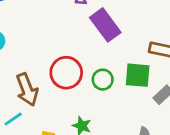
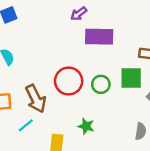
purple rectangle: (105, 25) -> (99, 37), turned -48

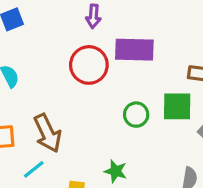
purple arrow: (79, 14) -> (93, 16), moved, turned -49
red circle: (69, 81) -> (89, 65), moved

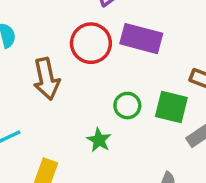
brown arrow: (48, 133) -> (46, 79), moved
green star: (116, 171) -> (99, 140), moved

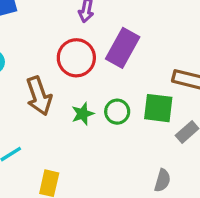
purple rectangle: (141, 39) -> (123, 48), turned -69
green star: (99, 140) -> (83, 114), moved, turned 30

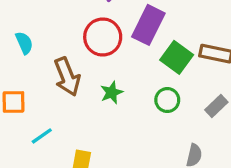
green square: (158, 108) -> (177, 57), moved, turned 32
green circle: (117, 112) -> (167, 100), moved

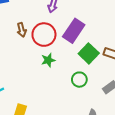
brown arrow: (67, 77) -> (22, 30), moved, size x0.6
green star: (112, 93) -> (48, 60), moved

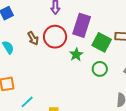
green star: (48, 60) -> (76, 55), moved

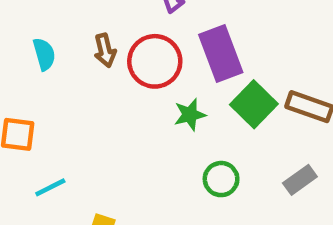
purple rectangle: (82, 25) -> (221, 54), turned -55
green circle: (100, 69) -> (221, 179), moved

